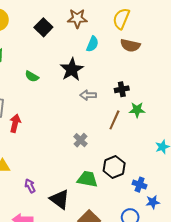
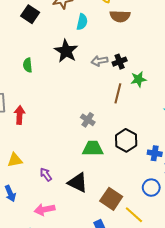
green semicircle: (32, 76) -> (28, 65), turned 64
gray arrow: (88, 95) -> (99, 61), moved
green trapezoid: (87, 179) -> (93, 148), moved

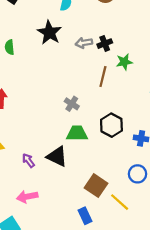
black triangle: (78, 183) -> (57, 156), moved

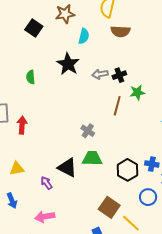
black hexagon: (111, 125) -> (127, 170), moved
black triangle: (57, 156) -> (67, 167), moved

